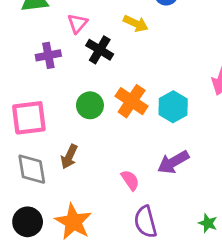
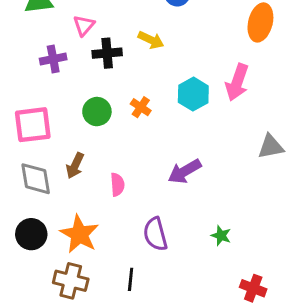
yellow arrow: (136, 23) -> (151, 40), moved
black cross: (100, 50) -> (107, 53), turned -36
orange cross: (132, 101) -> (141, 107), size x0.6
cyan hexagon: (173, 107) -> (193, 94), moved
pink semicircle: (130, 180) -> (117, 185), moved, turned 30

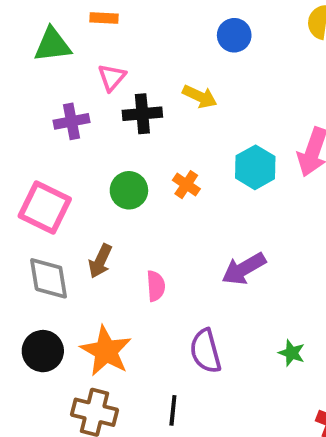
pink square: (33, 125) -> (45, 207), turned 33

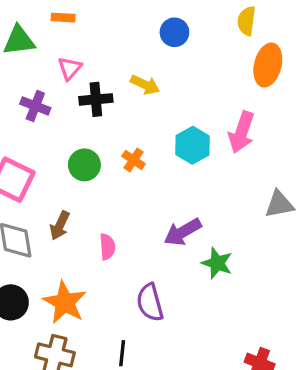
purple cross: (72, 121) -> (35, 106), turned 32
green star: (292, 353) -> (217, 263), moved, size x1.4

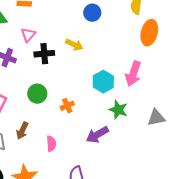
orange cross: (134, 160) -> (67, 106), moved, turned 32
green star: (217, 263) -> (118, 110), moved

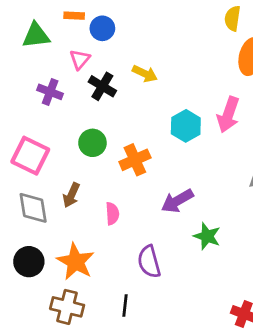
blue circle: (92, 13) -> (102, 28), moved
black cross: (44, 54) -> (102, 86), turned 36
orange cross: (67, 106) -> (135, 160), size x1.5
green star: (118, 110) -> (207, 236), moved

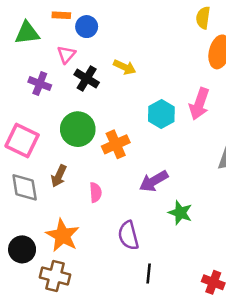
green circle: (92, 143) -> (78, 129), size x1.4
black circle: (29, 262) -> (22, 249), moved
black line: (125, 305) -> (149, 273), moved

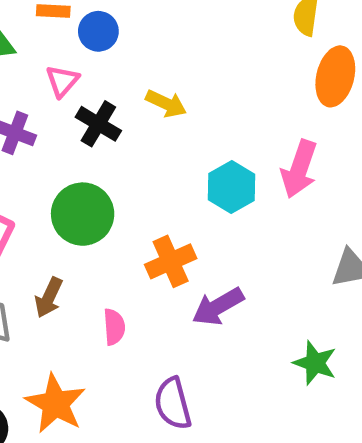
orange cross: (116, 144) -> (171, 261), moved
green star: (180, 213) -> (315, 363), moved

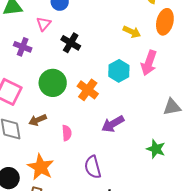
yellow arrow: (166, 103) -> (132, 32), moved
black cross: (98, 124) -> (71, 43), moved
orange cross: (171, 261) -> (88, 90), moved, turned -30
brown arrow: (49, 298) -> (38, 120), turned 42

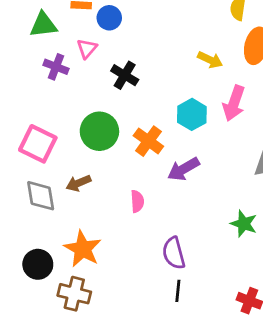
purple cross: (23, 47) -> (56, 67), moved
purple arrow: (113, 124) -> (183, 169), moved
pink semicircle: (67, 133) -> (137, 201), moved
purple semicircle: (93, 167) -> (174, 253), moved

